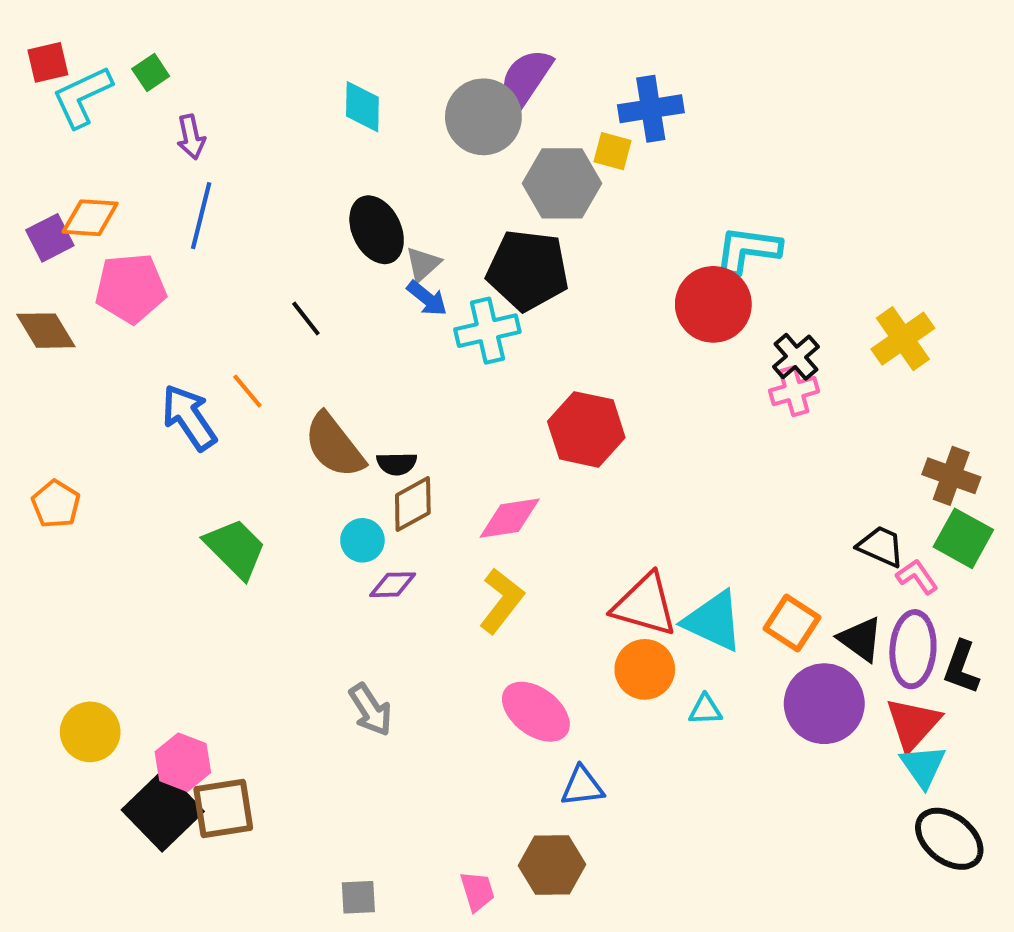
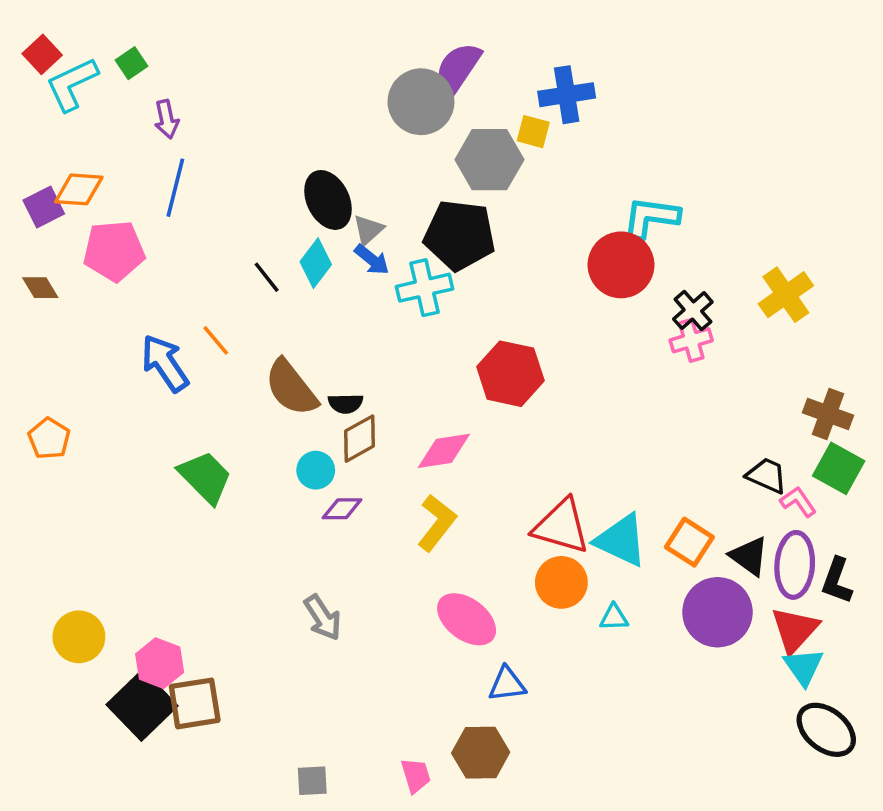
red square: (48, 62) -> (42, 54), turned -30
cyan diamond: (362, 107) -> (316, 263), moved, turned 36
brown diamond: (46, 331) -> (40, 288), size x0.7

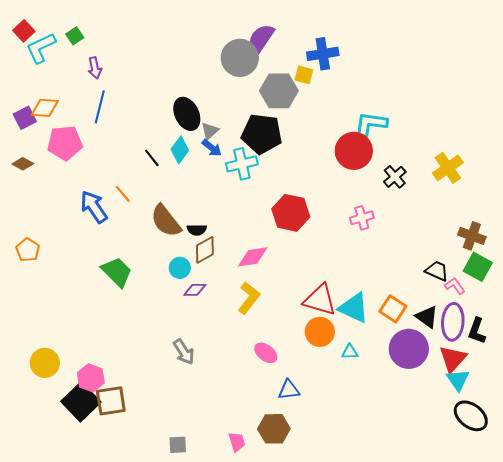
brown diamond: (40, 288) -> (23, 164), turned -30
pink cross: (691, 340) -> (362, 218), moved
pink ellipse: (467, 619) -> (266, 353), size x0.7

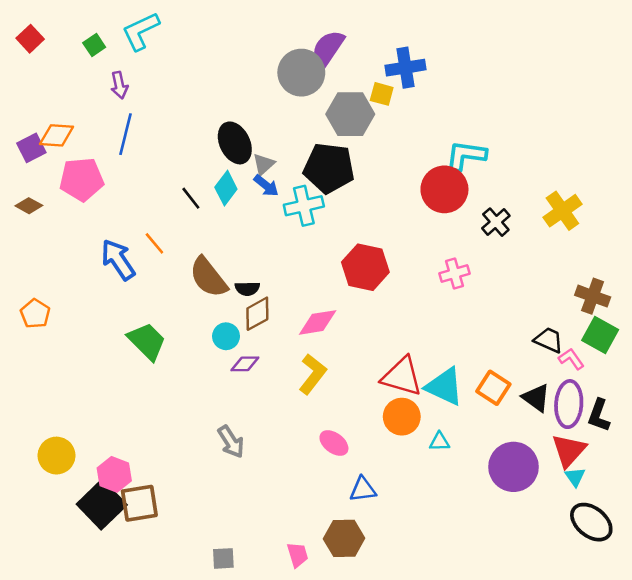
cyan L-shape: (41, 48) -> (141, 31), moved
purple circle: (409, 349) -> (514, 467), moved
cyan triangle: (458, 380) -> (575, 477), size x0.7

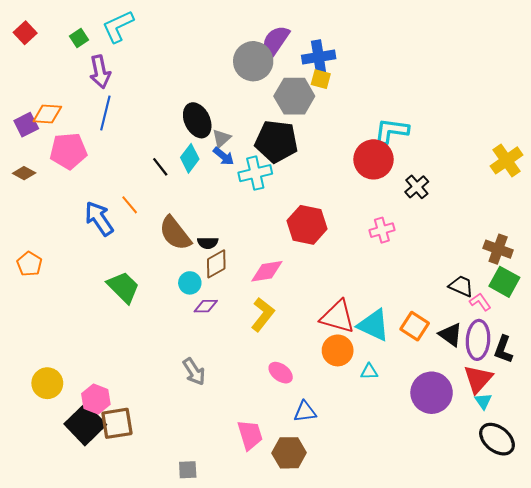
blue cross: (406, 68) -> (319, 57), moved
purple arrow: (119, 85) -> (100, 72), size x1.4
yellow cross: (562, 211) -> (507, 160), moved
pink trapezoid: (298, 555) -> (250, 435), moved, size x1.4

